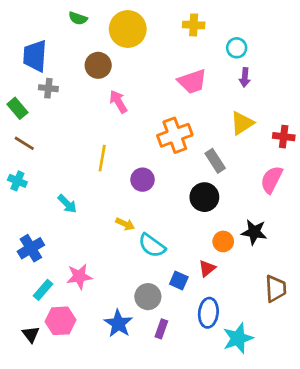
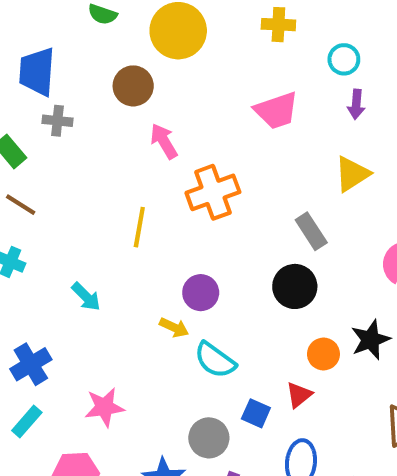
orange cross: (175, 135) -> (213, 192), moved
purple circle: (143, 180) -> (201, 293), moved
black star: (254, 232) -> (371, 340), turned -30
cyan rectangle: (43, 290) -> (27, 422), moved

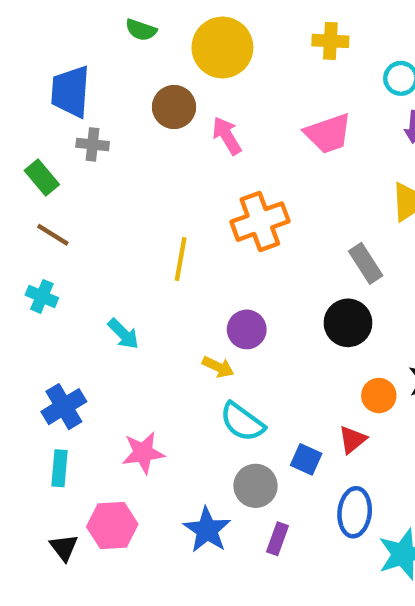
pink arrow: (164, 141) -> (227, 136), moved
cyan semicircle: (215, 360) -> (242, 422), moved
cyan rectangle: (27, 422) -> (59, 468), turned -36

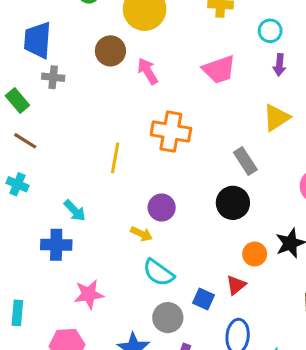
orange cross: (260, 222) -> (171, 132), turned 30
blue cross: (64, 407) -> (56, 245), moved, turned 32
cyan rectangle: (59, 468) -> (17, 313), moved

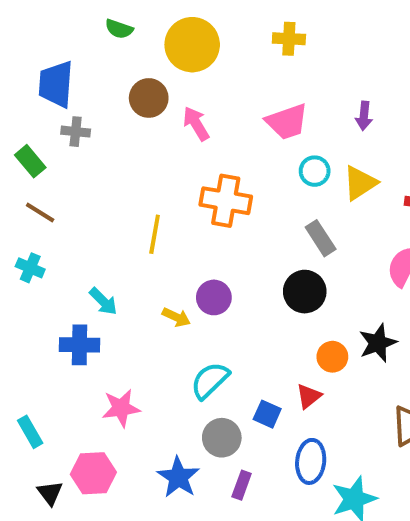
cyan circle: (270, 31) -> (315, 171), moved
yellow arrow: (141, 234) -> (176, 317), moved
cyan semicircle: (159, 273) -> (210, 380), turned 100
cyan rectangle: (17, 313) -> (30, 432), turned -35

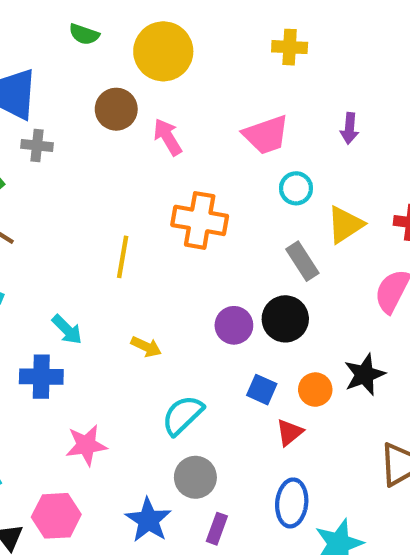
yellow cross: (289, 39) -> (290, 47), moved
yellow triangle: (360, 183) -> (345, 225), moved
purple circle: (214, 297) -> (234, 325), moved
blue square: (267, 414) -> (262, 390), moved

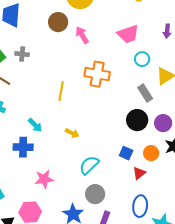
gray cross: (37, 146) -> (22, 54), moved
purple circle: (234, 325) -> (163, 123), moved

